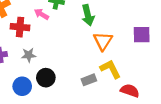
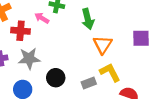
gray star: (29, 55) -> (29, 58), size x1.5
black circle: (46, 78) -> (56, 78), moved

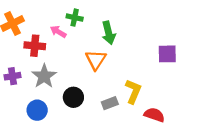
orange triangle: (103, 45) -> (96, 60), moved
gray star: (29, 58) -> (44, 76), turned -30
yellow L-shape: (110, 72) -> (133, 91), turned 50

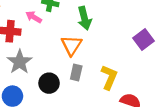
purple square: (167, 54) -> (143, 39), turned -36
gray rectangle: (110, 103) -> (76, 72), moved, turned -56

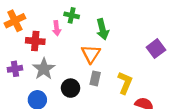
pink arrow: (34, 17) -> (57, 28), turned -128

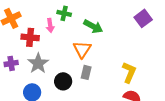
green arrow: (103, 29) -> (93, 26), turned -48
purple square: (156, 49) -> (143, 18), moved
yellow L-shape: (125, 83) -> (129, 72), moved

